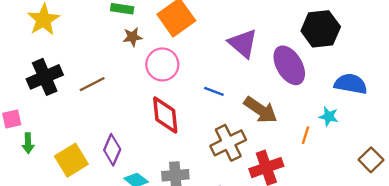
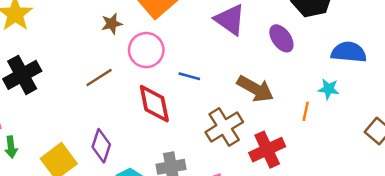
purple ellipse: (289, 65) -> (281, 38), size x0.7
brown line: (92, 84) -> (99, 78), moved
blue line: (214, 91) -> (189, 76), moved

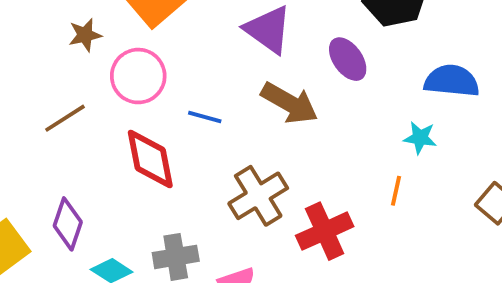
brown arrow: (255, 89) -> (290, 103), moved
orange line: (306, 111) -> (396, 191), moved

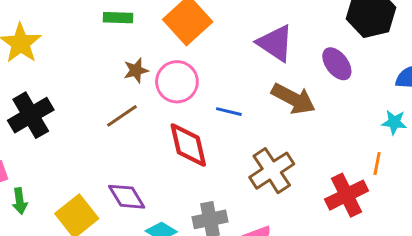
brown star: (85, 35) -> (136, 70), moved
purple diamond: (68, 224) -> (127, 197), turned -48
red cross: (325, 231) -> (346, 195), moved

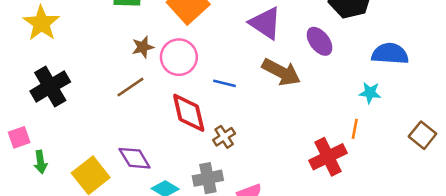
brown cross: (272, 171) -> (224, 137), moved, size x0.6

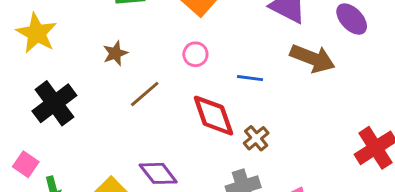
brown star: (143, 47) -> (115, 53), moved
pink circle: (179, 57) -> (195, 54), size x0.6
pink square: (19, 137) -> (26, 164), turned -30

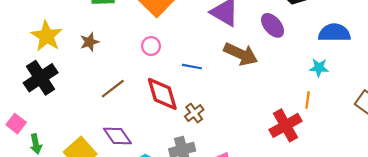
yellow star: (37, 33) -> (47, 36), moved
brown line: (145, 94) -> (113, 89), moved

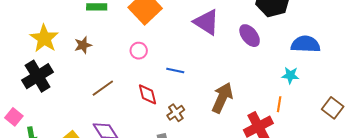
brown arrow: (241, 54) -> (222, 98), moved, turned -92
red diamond: (162, 94) -> (148, 94), size x0.7

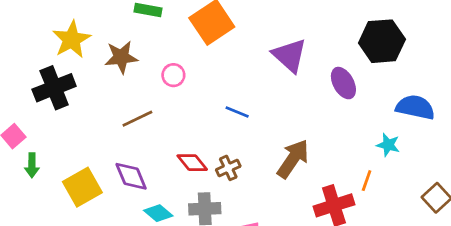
brown star: (83, 45) -> (121, 57), size x1.4
pink circle: (139, 51) -> (173, 75), moved
red diamond: (148, 94) -> (192, 163), moved, turned -35

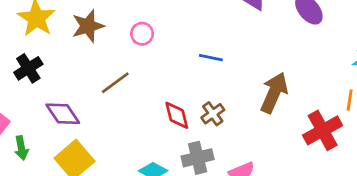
black cross: (54, 88) -> (28, 68), size x0.7
red diamond: (192, 163) -> (177, 115), turned 36
purple diamond: (131, 176) -> (63, 114), moved

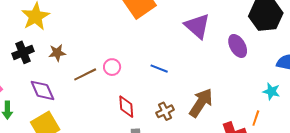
brown star: (88, 26) -> (57, 53), moved, size x0.7
pink circle: (142, 34) -> (112, 67), moved
brown cross: (213, 114) -> (165, 111), moved

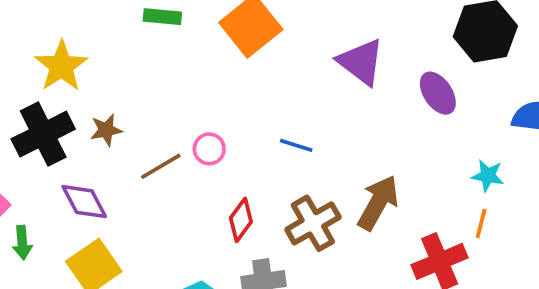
black cross: (23, 52) -> (43, 134), size x1.5
cyan star: (271, 91) -> (488, 176), moved
red diamond: (126, 107) -> (241, 220), turned 45
brown cross: (165, 111) -> (313, 223), size x1.6

